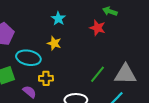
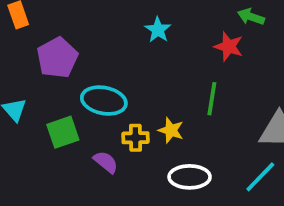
yellow star: (54, 43) -> (171, 130), moved
green line: (98, 74) -> (212, 99), moved, turned -30

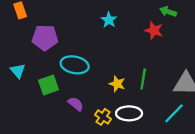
purple pentagon: (57, 58) -> (45, 38), turned 30
green line: (212, 99) -> (143, 79), moved
yellow cross: (136, 138) -> (103, 117), moved, turned 35

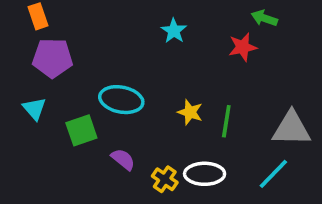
red star: (154, 31) -> (243, 47), turned -30
purple pentagon: (45, 38) -> (52, 58), moved
yellow star: (117, 84) -> (190, 112), moved

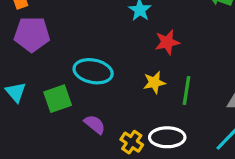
red star: (243, 47) -> (167, 42), moved
cyan triangle: (34, 109) -> (16, 92), moved
yellow star: (190, 112) -> (154, 83), turned -30

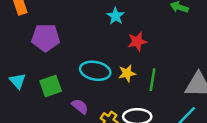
purple pentagon: (32, 34) -> (46, 38), moved
cyan ellipse: (93, 71) -> (95, 71), moved

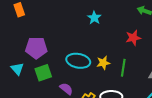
purple pentagon: (46, 38) -> (36, 48), moved
red star: (137, 41) -> (133, 38), moved

